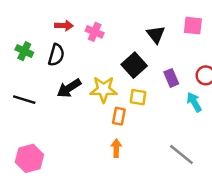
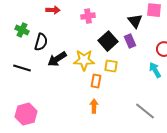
pink cross: (95, 32) -> (88, 16), moved, turned -32
black triangle: (156, 34) -> (135, 21), moved
black semicircle: (56, 55) -> (41, 42), moved
purple rectangle: (171, 78) -> (130, 41), moved

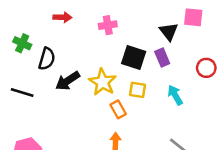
black square: (108, 41) -> (134, 58), turned -30
yellow star: (84, 60) -> (103, 82), turned 30
cyan arrow: (155, 70) -> (175, 95), moved
orange rectangle: (96, 81) -> (118, 109), turned -40

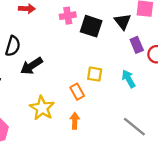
black square: (134, 58) -> (91, 26), moved
purple rectangle: (162, 58) -> (137, 45), moved
yellow star: (103, 82) -> (42, 108), moved

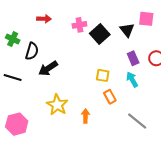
black square: (91, 26) -> (100, 34), turned 30
purple rectangle: (137, 45) -> (133, 58), moved
orange rectangle: (77, 92) -> (110, 97), moved

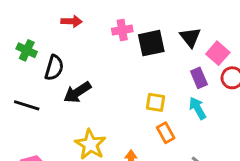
pink square: (146, 19) -> (218, 53), moved, turned 35
black square: (100, 34) -> (151, 43), turned 30

